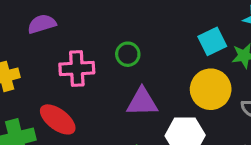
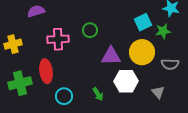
purple triangle: (142, 102) -> (111, 56), moved
red ellipse: (58, 119) -> (46, 71), turned 45

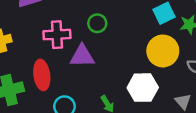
purple triangle: (111, 56) -> (82, 56), moved

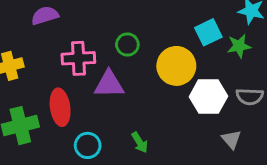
yellow circle: (163, 51) -> (176, 66), moved
white hexagon: (143, 88) -> (208, 97), moved

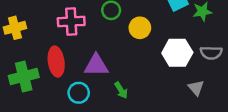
yellow circle: (176, 66) -> (140, 28), moved, size x0.7
purple triangle: (109, 84) -> (96, 65), moved

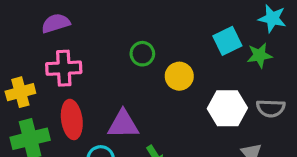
pink cross: (71, 22) -> (64, 68), moved
yellow cross: (15, 28) -> (20, 92), moved

